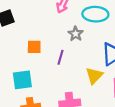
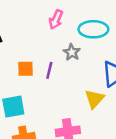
purple line: (61, 57) -> (49, 70), moved

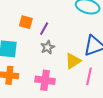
gray star: (72, 52) -> (48, 47), moved

